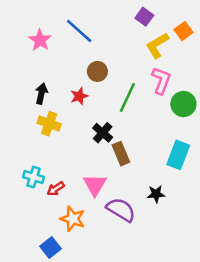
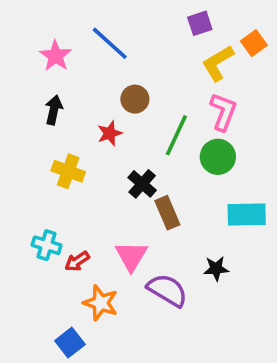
purple square: (144, 17) -> (200, 23), turned 36
black arrow: (41, 94) -> (54, 110), moved
green circle: (183, 104) -> (218, 157), moved
cyan rectangle: (178, 155) -> (247, 215), turned 68

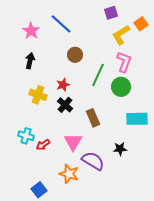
red star: (110, 133) -> (63, 85), moved
black cross: (142, 184) -> (65, 105), moved
orange star: (101, 303) -> (69, 174), moved

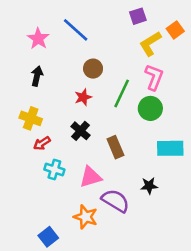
red star: (63, 85) -> (83, 97), moved
yellow cross: (38, 95) -> (31, 118), moved
cyan cross: (26, 136) -> (54, 169), moved
pink triangle: (73, 142) -> (91, 177), turned 42
red arrow: (43, 145) -> (42, 143), moved

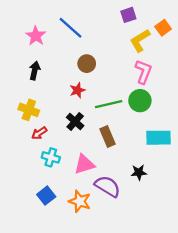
green line: (122, 93) -> (109, 104), moved, turned 52
blue square: (48, 237) -> (46, 196), moved

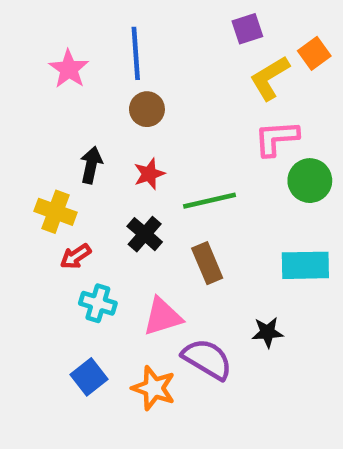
blue line: (70, 28) -> (136, 53), turned 44
brown circle: (87, 64) -> (147, 109), moved
black arrow: (35, 71) -> (91, 165), moved
pink L-shape: (143, 72) -> (276, 138), turned -115
green circle: (140, 101) -> (310, 181), moved

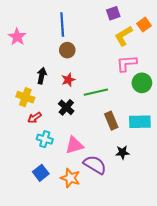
pink star: (69, 69) -> (17, 37), moved
brown rectangle: (207, 263) -> (111, 121), moved

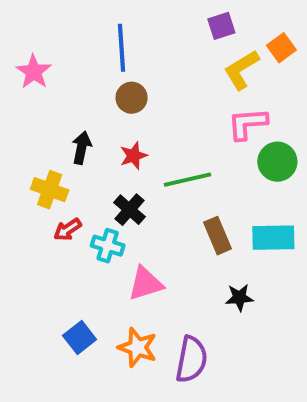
cyan cross: (45, 139) -> (108, 246), moved
purple semicircle: (95, 165) -> (191, 359), moved, turned 70

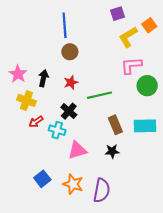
pink star: (34, 72) -> (18, 74), moved
black star: (239, 298) -> (112, 151), moved

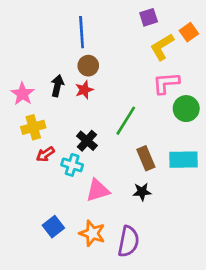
black arrow: (43, 78) -> (57, 86), moved
red star: (71, 82) -> (84, 90), moved
green line: (99, 95) -> (126, 121), turned -45
yellow cross: (26, 100) -> (33, 127), turned -36

